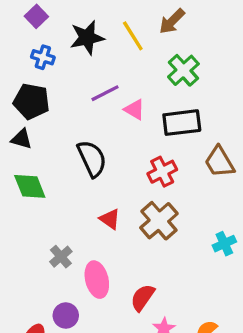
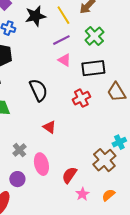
purple line: (105, 93) -> (61, 40), moved
brown cross: (159, 221) -> (104, 160), moved
purple circle: (66, 316) -> (17, 179), moved

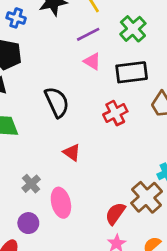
red semicircle: (69, 175) -> (115, 214), moved

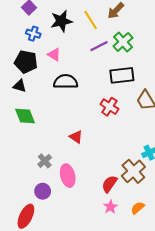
purple line: (88, 34) -> (99, 46), moved
pink triangle: (92, 61) -> (54, 54), moved
black semicircle: (57, 102) -> (66, 82), moved, turned -65
red cross: (115, 113) -> (109, 107), turned -30

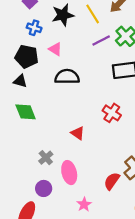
red cross: (109, 107) -> (112, 113), moved
pink star: (110, 207) -> (84, 204), moved

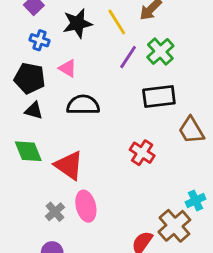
purple line: (101, 41) -> (128, 57), turned -30
black triangle: (20, 81) -> (34, 111), moved
red triangle: (78, 133) -> (69, 165), moved, size x1.6
pink ellipse: (69, 173) -> (86, 206), moved

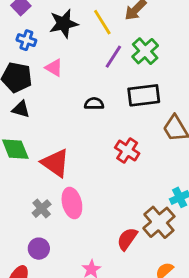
black semicircle: (83, 105) -> (94, 104), moved, size x0.6

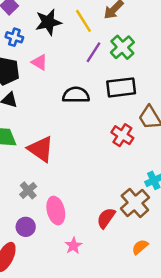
black semicircle: (94, 104) -> (76, 95), size x1.5
red cross: (127, 151) -> (122, 135), moved
pink ellipse: (72, 203) -> (56, 211), moved

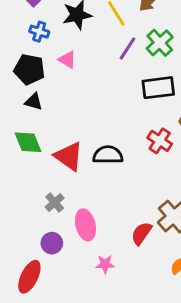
black semicircle: (76, 95) -> (108, 155), moved
pink star: (73, 246) -> (105, 264), turned 30

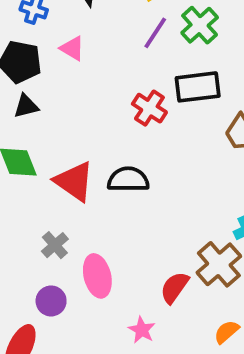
black triangle: (34, 102) -> (26, 106), turned -30
red cross: (160, 141) -> (149, 108), moved
pink star: (105, 264) -> (142, 330), moved, turned 30

